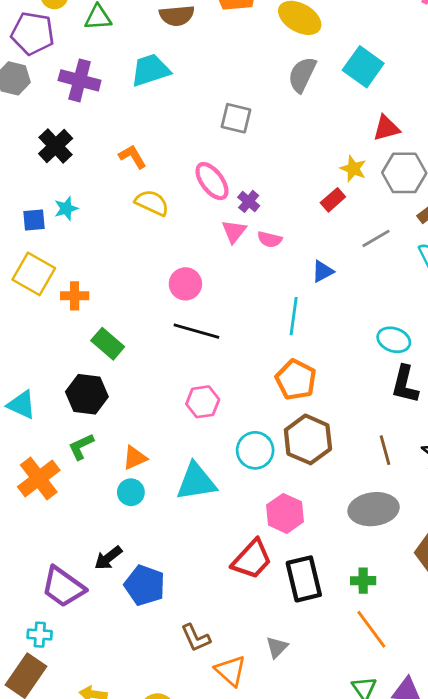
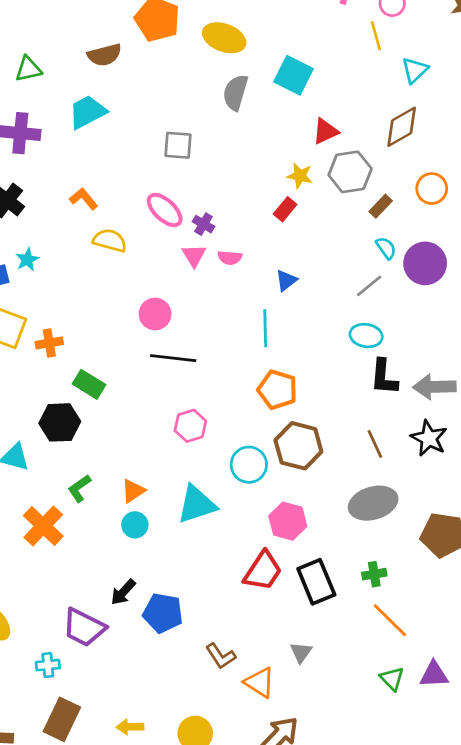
gray line: (376, 238) -> (369, 286), moved
black hexagon: (87, 394) -> (60, 422), moved
cyan cross: (40, 635) -> (48, 665), moved

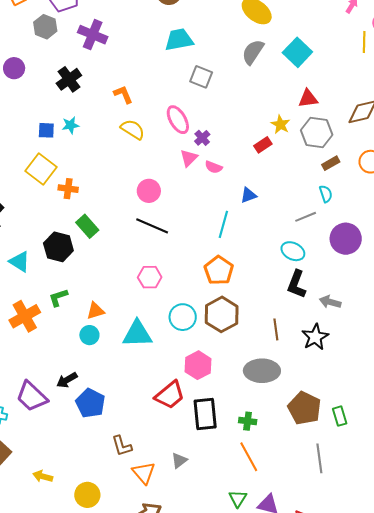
cyan trapezoid: (87, 112) -> (179, 40), moved
purple circle: (425, 263) -> (346, 239), moved
gray arrow: (434, 387) -> (330, 302), size x0.7

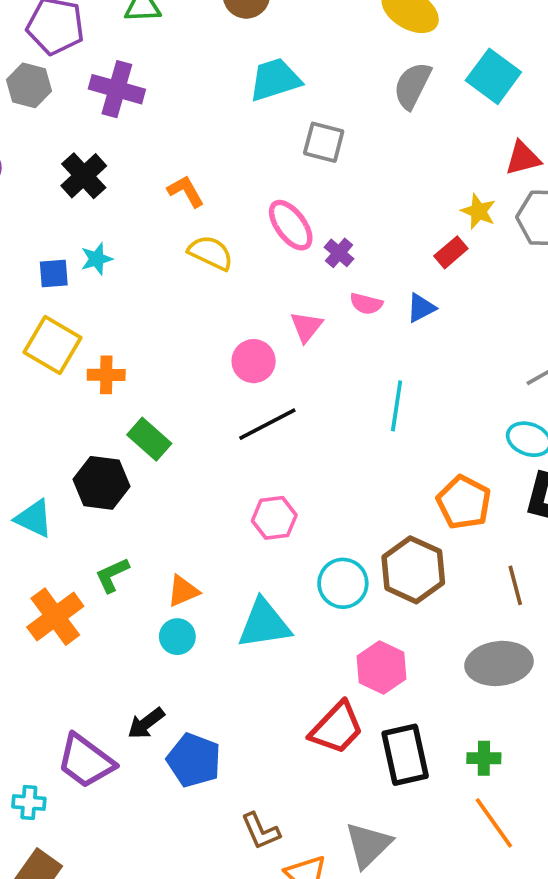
pink triangle: (189, 158) -> (306, 327), moved
blue triangle: (248, 195) -> (421, 308), moved
black line: (152, 226) -> (267, 424), turned -44
orange pentagon: (219, 270) -> (464, 502), moved
gray triangle: (179, 460) -> (368, 845), size x1.6

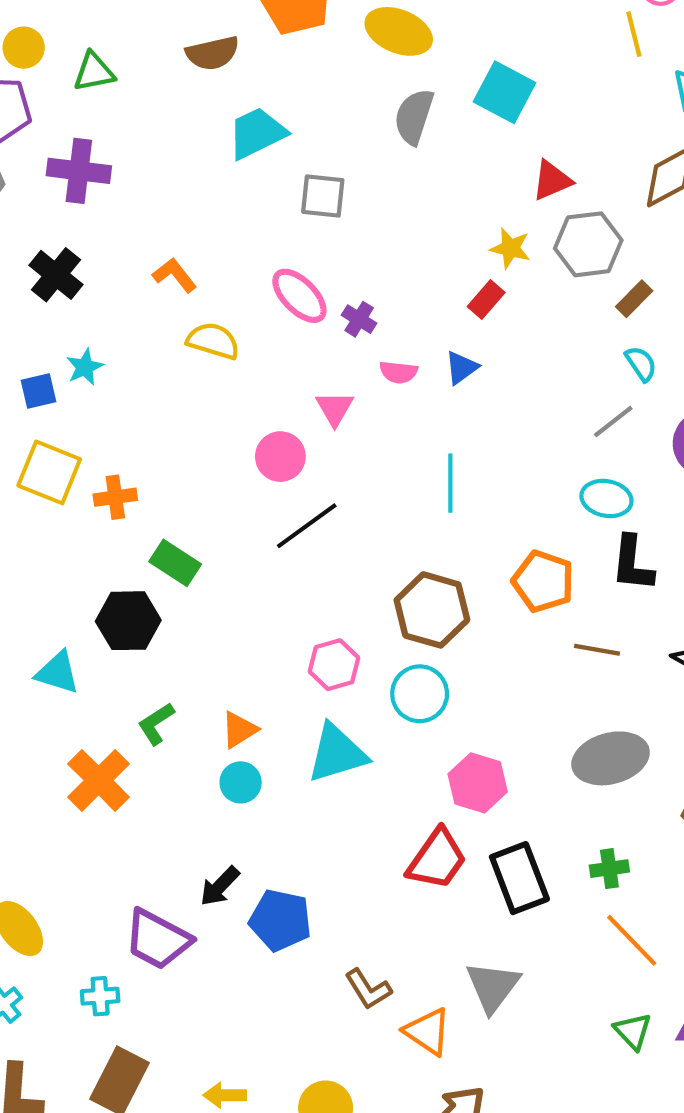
pink hexagon: (274, 518) -> (334, 665), moved
brown hexagon: (413, 570) -> (432, 610), moved
brown line: (515, 585) -> (597, 650), moved, turned -57

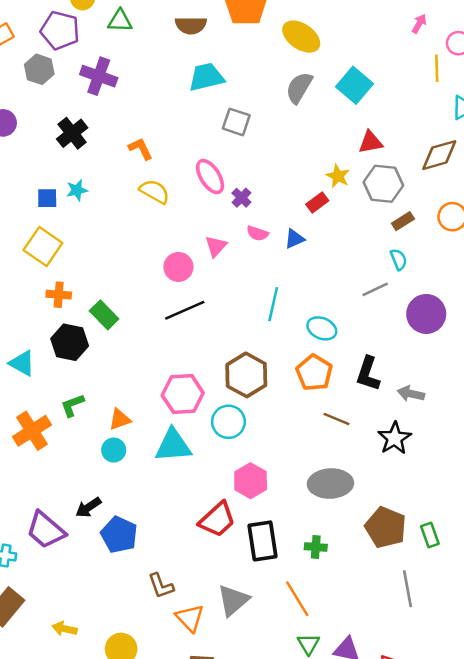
orange cross: (115, 497) -> (59, 295), moved
cyan ellipse: (606, 498) -> (322, 328), moved
pink hexagon: (334, 665) -> (183, 394), size x1.4
orange line: (632, 940) -> (297, 599), moved

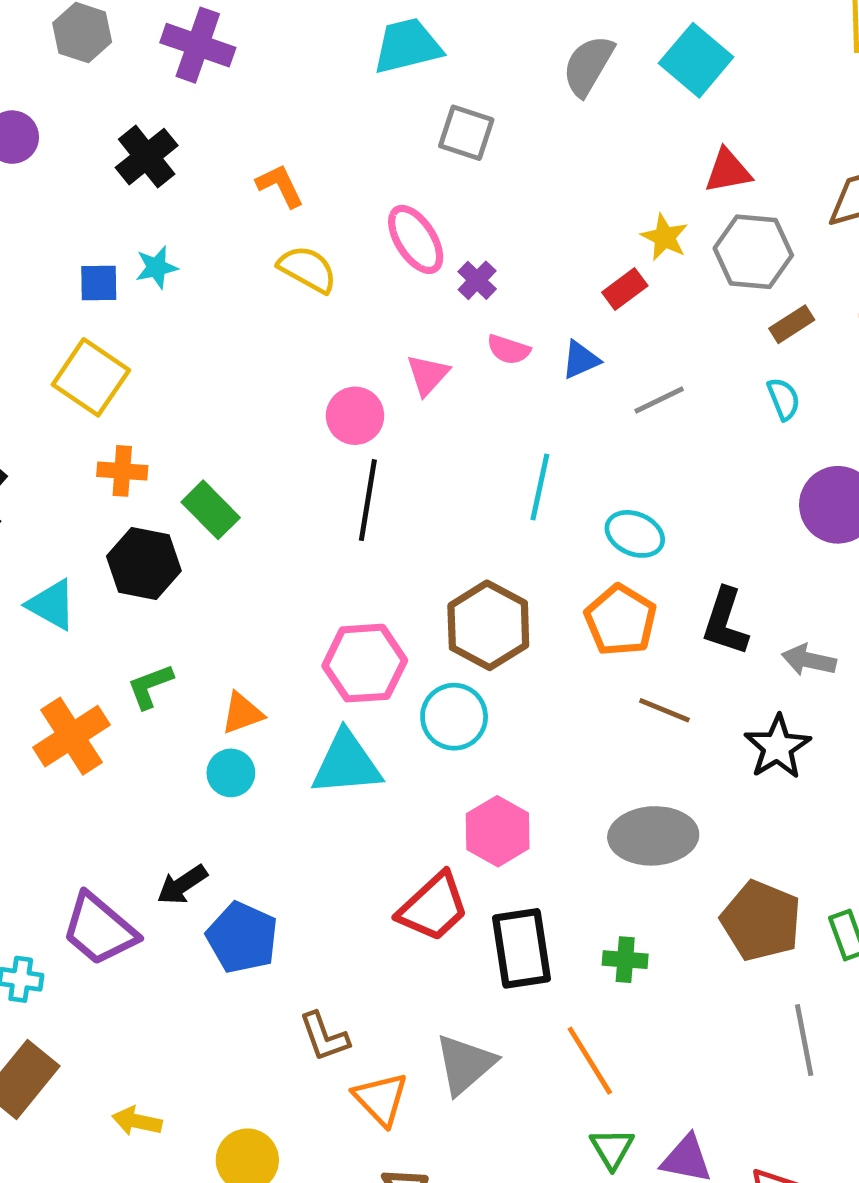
gray line: (375, 289) -> (659, 400), moved
black line: (185, 310) -> (368, 500), turned -57

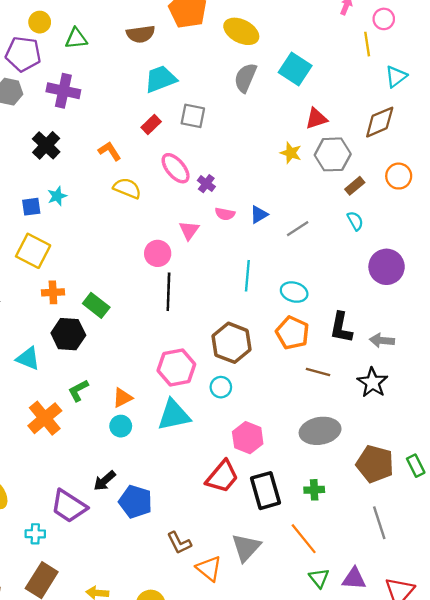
red rectangle: (625, 289) -> (151, 124), moved
cyan circle: (454, 717) -> (221, 387), size x0.7
gray line: (804, 1040) -> (379, 523), moved

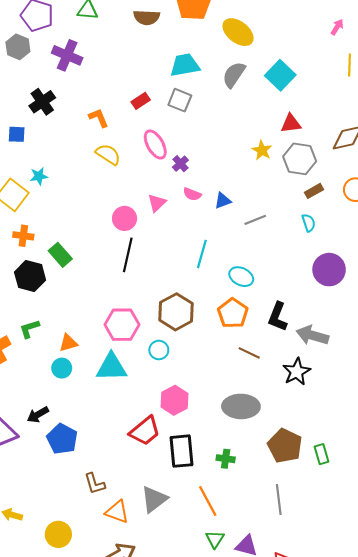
cyan trapezoid: (161, 79) -> (185, 65), moved
cyan star: (57, 196) -> (39, 176), moved
blue square: (31, 207) -> (17, 134), moved
gray arrow: (382, 340) -> (312, 335), size x1.4
orange triangle: (209, 568) -> (117, 512), turned -30

